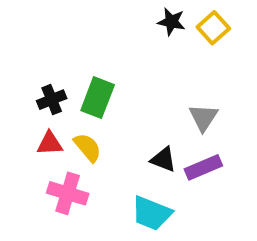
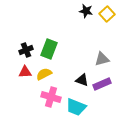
gray triangle: (203, 118) -> (102, 59), turned 42
yellow semicircle: (88, 147) -> (44, 74), turned -77
pink cross: (68, 193) -> (51, 97), moved

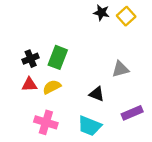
purple rectangle: (102, 84) -> (132, 113), moved
pink cross: (51, 97) -> (46, 122), moved

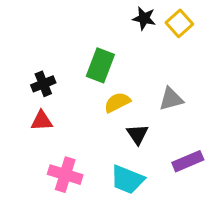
green rectangle: (58, 57) -> (100, 65), moved
yellow semicircle: (52, 87) -> (117, 102), moved
black triangle: (97, 94) -> (137, 134), turned 35

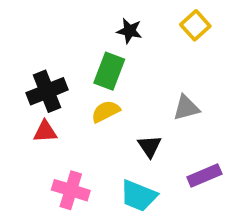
black star: (144, 18) -> (129, 31), moved
black cross: (43, 84) -> (47, 91), size x1.5
yellow semicircle: (117, 102) -> (106, 111), moved

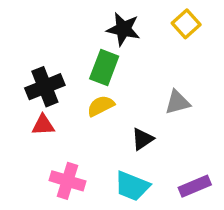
black star: (129, 31) -> (123, 29), size x1.4
black triangle: (150, 146) -> (143, 139), turned 30
purple rectangle: (204, 176) -> (195, 186), moved

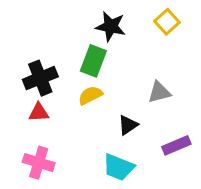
pink cross: (68, 181) -> (39, 163), moved
purple rectangle: (195, 186) -> (176, 145), moved

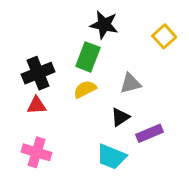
yellow square: (167, 22) -> (164, 36), moved
gray triangle: (159, 92) -> (130, 83), moved
purple rectangle: (176, 145) -> (150, 133), moved

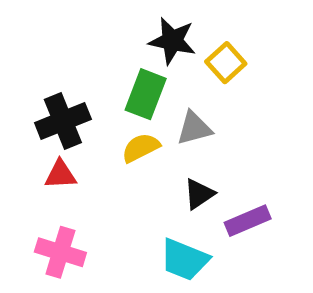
yellow square: (164, 36) -> (226, 63), moved
gray triangle: (130, 83) -> (194, 128), moved

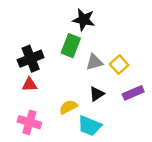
yellow square: (226, 63) -> (119, 65), moved
yellow semicircle: (141, 148) -> (68, 107), moved
purple rectangle: (248, 221) -> (133, 93), moved

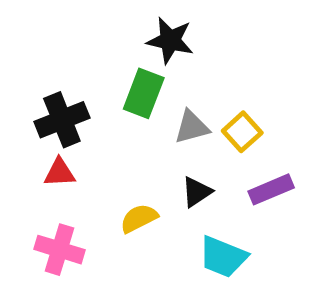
cyan trapezoid: (90, 126) -> (223, 257), moved

